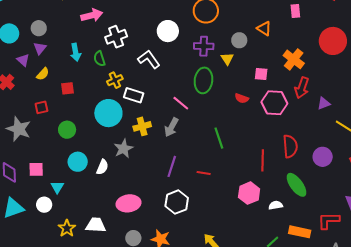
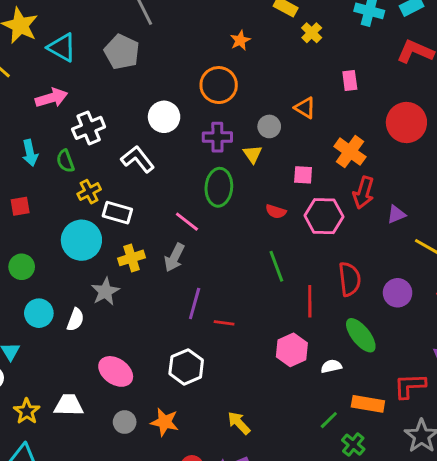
green line: (219, 138) -> (276, 266), moved
purple line: (172, 166) -> (195, 303), moved
pink ellipse: (129, 203) -> (116, 371), turned 45

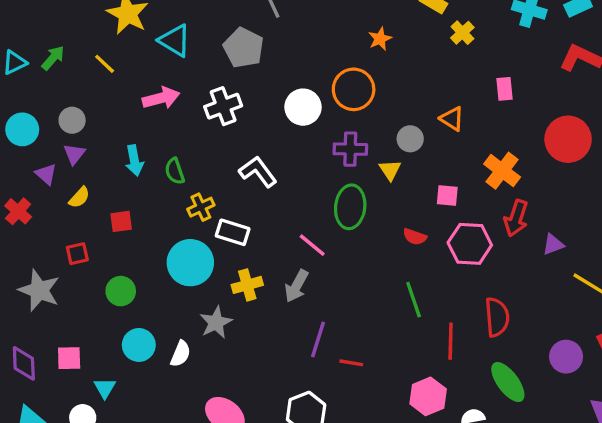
white circle: (164, 117) -> (303, 107), moved
white cross: (89, 128) -> (223, 106), moved
purple circle: (398, 293) -> (566, 357), moved

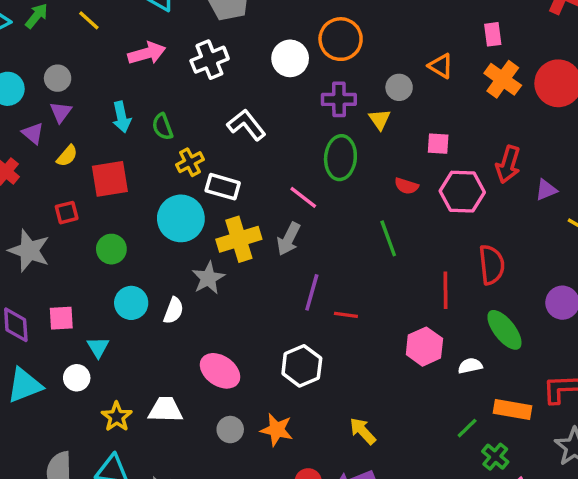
orange cross: (502, 171) -> (503, 79), moved
red square: (121, 221) -> (110, 179), size x1.6
yellow cross: (247, 285) -> (239, 239), size x1.4
green line: (414, 300) -> (388, 238), moved

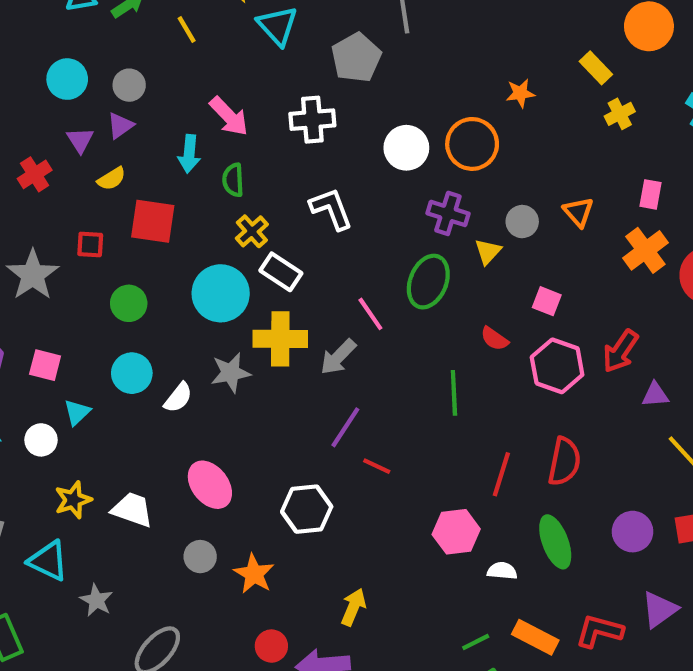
pink arrow: (147, 53) -> (229, 116), moved, turned 45
yellow cross: (190, 162) -> (252, 231), turned -32
yellow arrow: (363, 431) -> (353, 607), turned 48

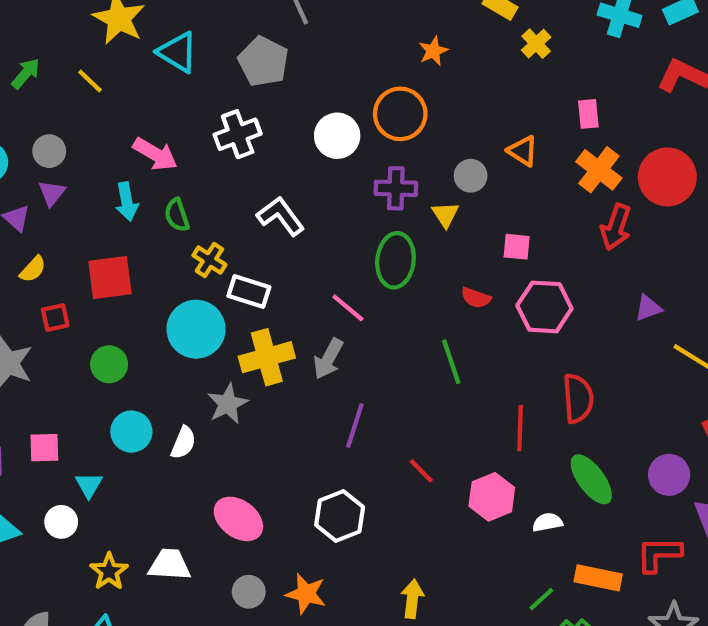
yellow semicircle: (112, 179) -> (33, 269), moved
red arrow: (620, 351) -> (616, 227), moved
red line: (377, 466) -> (421, 471), moved, turned 36
purple circle: (633, 532) -> (669, 475), moved

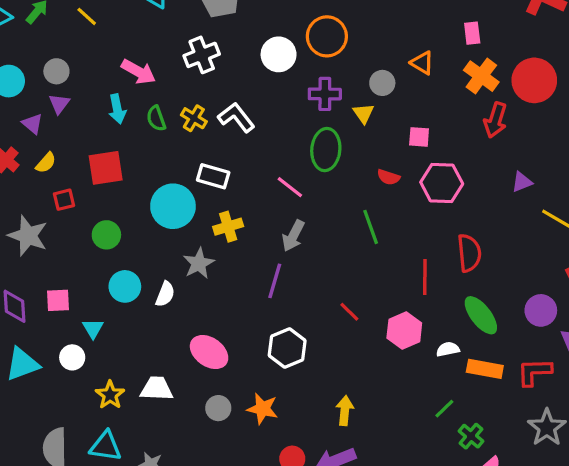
yellow cross: (209, 260) -> (194, 118), moved
yellow cross: (267, 357) -> (228, 227), size x0.7
gray arrow: (328, 359) -> (293, 236), moved
purple line: (355, 426) -> (275, 281), moved
orange rectangle: (598, 578) -> (485, 369), moved

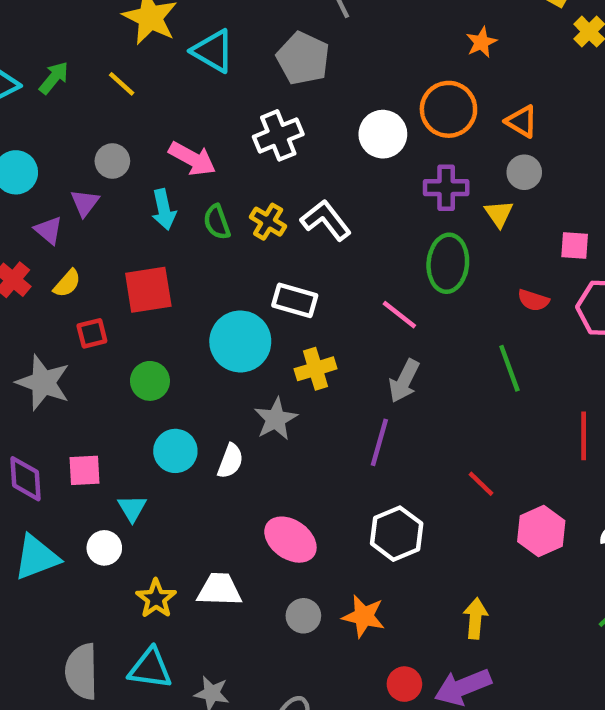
orange triangle: (422, 63) -> (522, 121), moved
gray circle: (56, 71) -> (112, 161), moved
pink hexagon: (404, 331) -> (541, 531), moved

